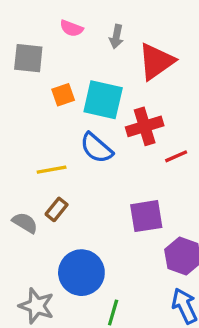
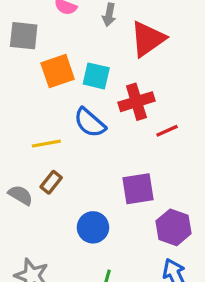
orange square: (63, 95) -> (58, 71), size x1.5
cyan square: (103, 100) -> (96, 76), size x0.7
blue circle: (81, 273) -> (93, 227), moved, size x0.7

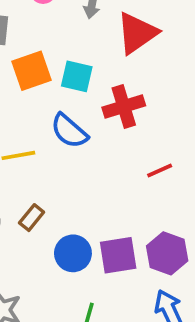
red line: (167, 131) -> (160, 171), moved
brown rectangle: (51, 182) -> (32, 218), moved
purple square: (138, 189) -> (118, 255), moved

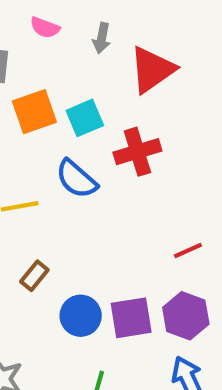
cyan square: (77, 76) -> (85, 118), turned -36
red line: (160, 171) -> (188, 251), moved

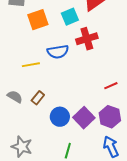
cyan square: (85, 118) -> (70, 17), moved
blue semicircle: (76, 179) -> (58, 52), turned -50
purple square: (131, 318) -> (84, 118), turned -35

